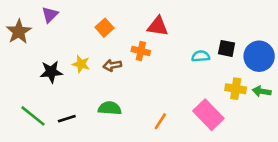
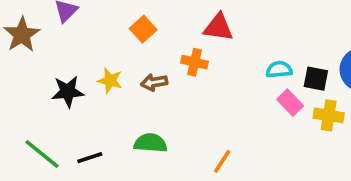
black square: (227, 48) -> (316, 79), moved
pink rectangle: (208, 115) -> (290, 103), moved, size x0.6

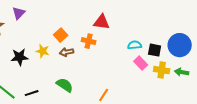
orange square: (143, 29) -> (61, 35), moved
green semicircle: (150, 143) -> (65, 85), turned 30

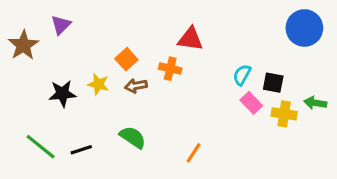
cyan semicircle: (135, 45) -> (242, 75), turned -56
blue circle: (180, 45) -> (304, 28), moved
green arrow: (182, 72) -> (315, 103), moved

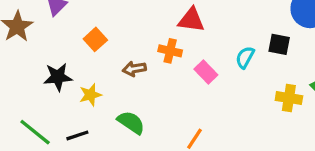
orange square: (126, 59) -> (95, 39), moved
black square: (273, 83) -> (279, 44), moved
yellow star: (98, 84) -> (90, 95), moved, turned -30
pink rectangle: (251, 103) -> (206, 72), moved

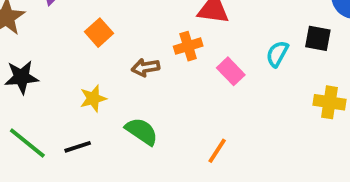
orange cross: (170, 51) -> (188, 46), turned -30
black star: (58, 77) -> (22, 77), moved

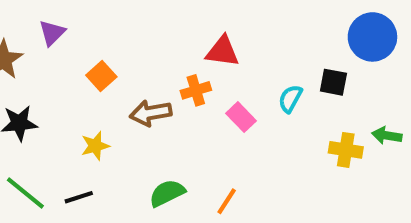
brown arrow: (145, 67) -> (151, 113), size x1.4
green semicircle: (142, 131) -> (167, 193), moved, turned -60

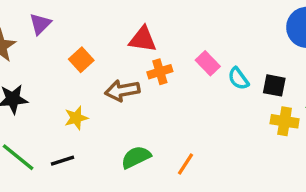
red triangle: (223, 51) -> (143, 39), moved
black square: (333, 82) -> (274, 85), moved
cyan semicircle: (290, 99) -> (238, 79), turned -65
pink rectangle: (241, 117) -> (208, 63), moved

